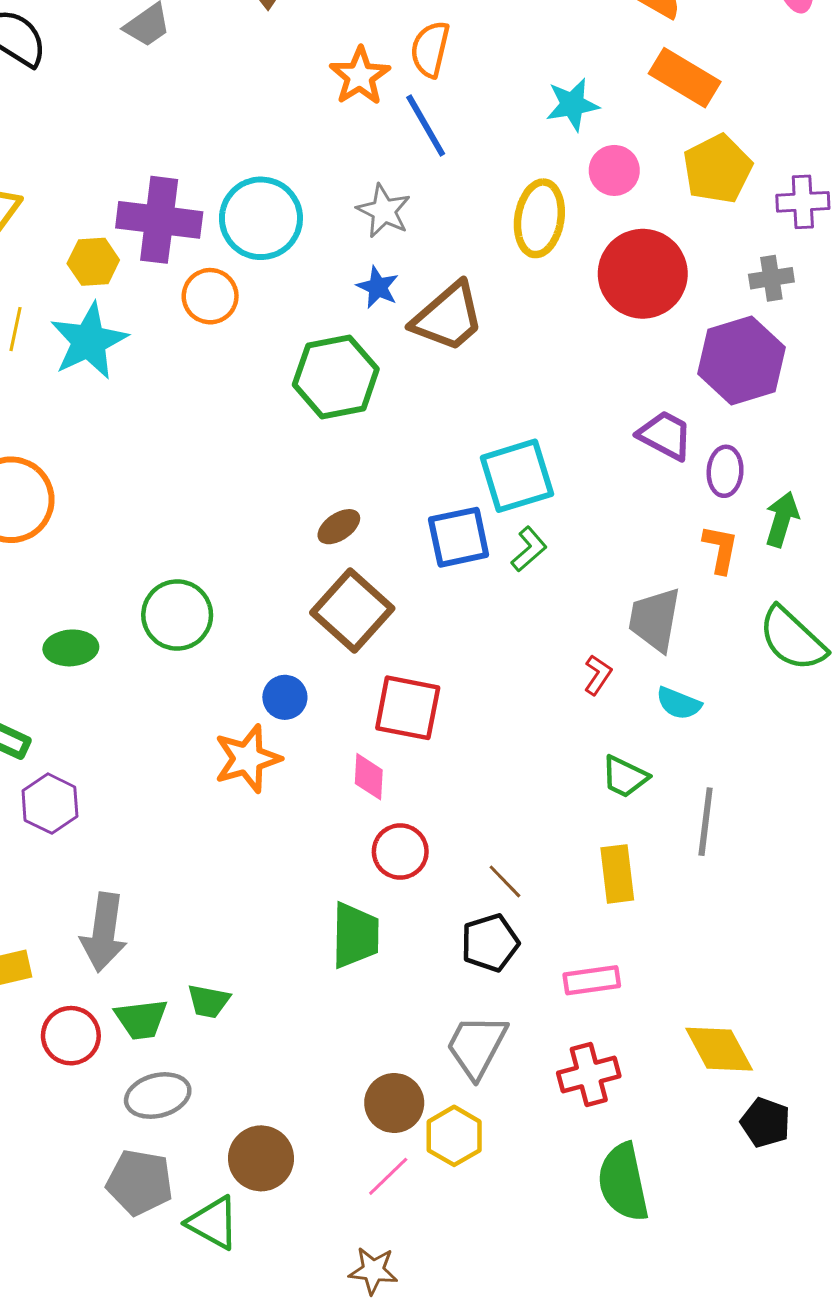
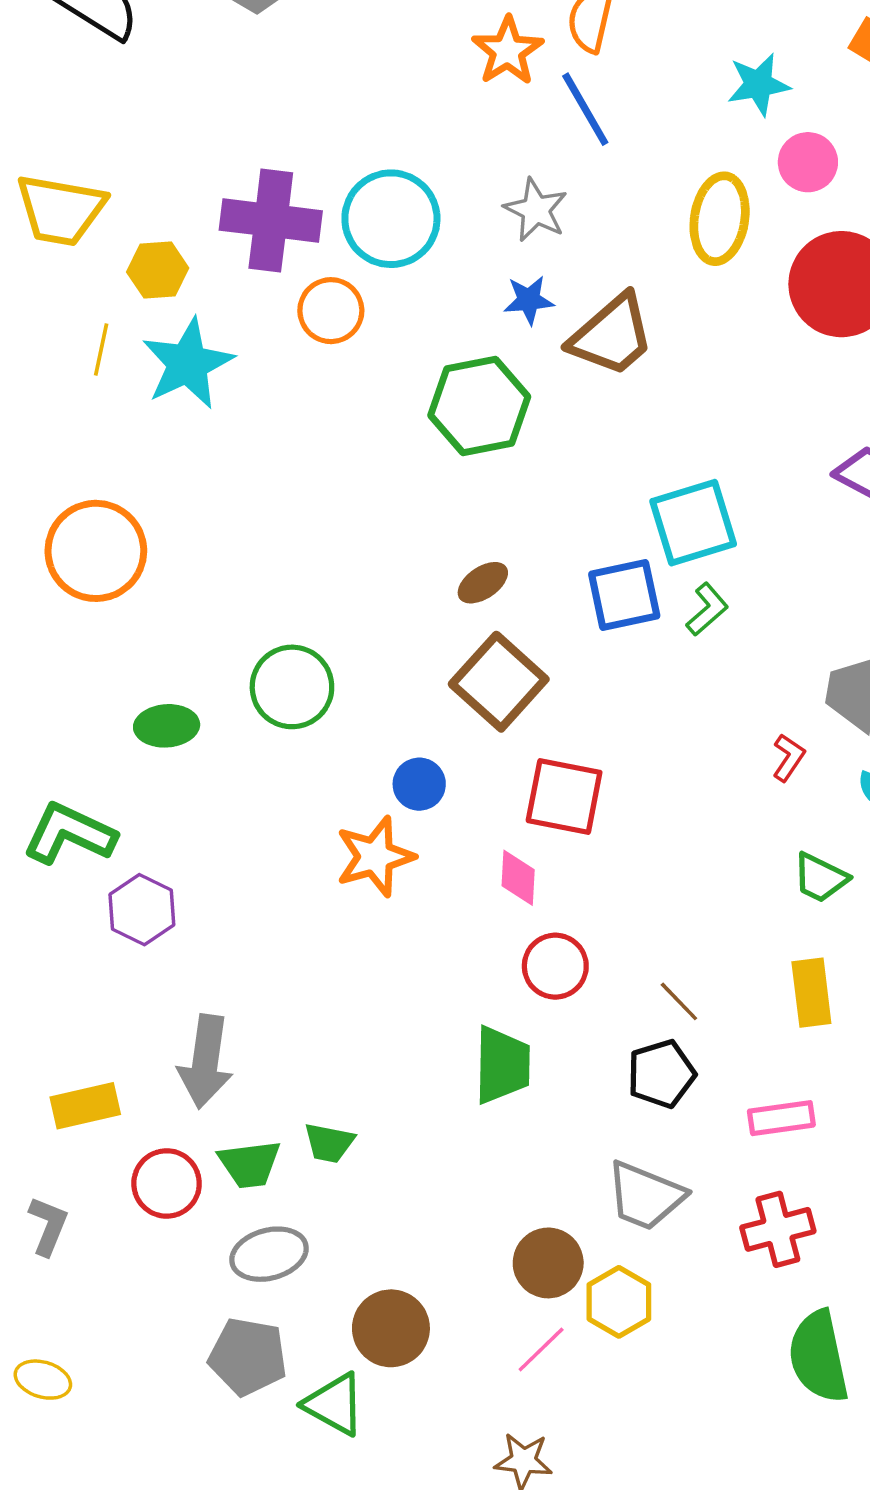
yellow hexagon: (93, 262) -> (158, 270), moved
blue star: (378, 287) -> (529, 300), turned -30
gray trapezoid: (477, 1046) -> (645, 1196), turned -96

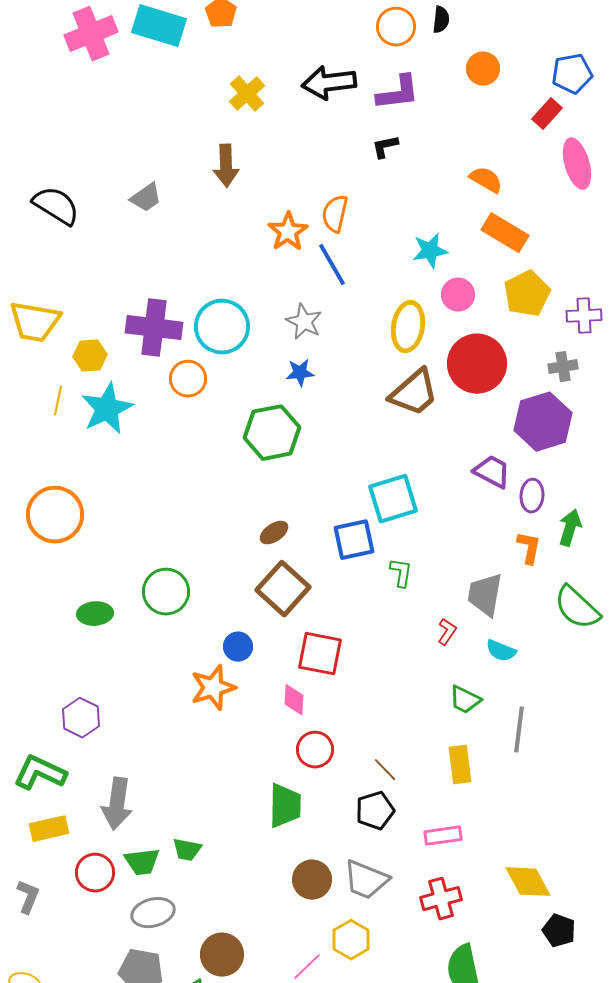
brown trapezoid: (612, 335) -> (414, 393), moved
green L-shape: (707, 609) -> (401, 573), moved, turned -40
green L-shape: (69, 834) -> (40, 773), moved
brown circle: (548, 1263) -> (312, 880), moved

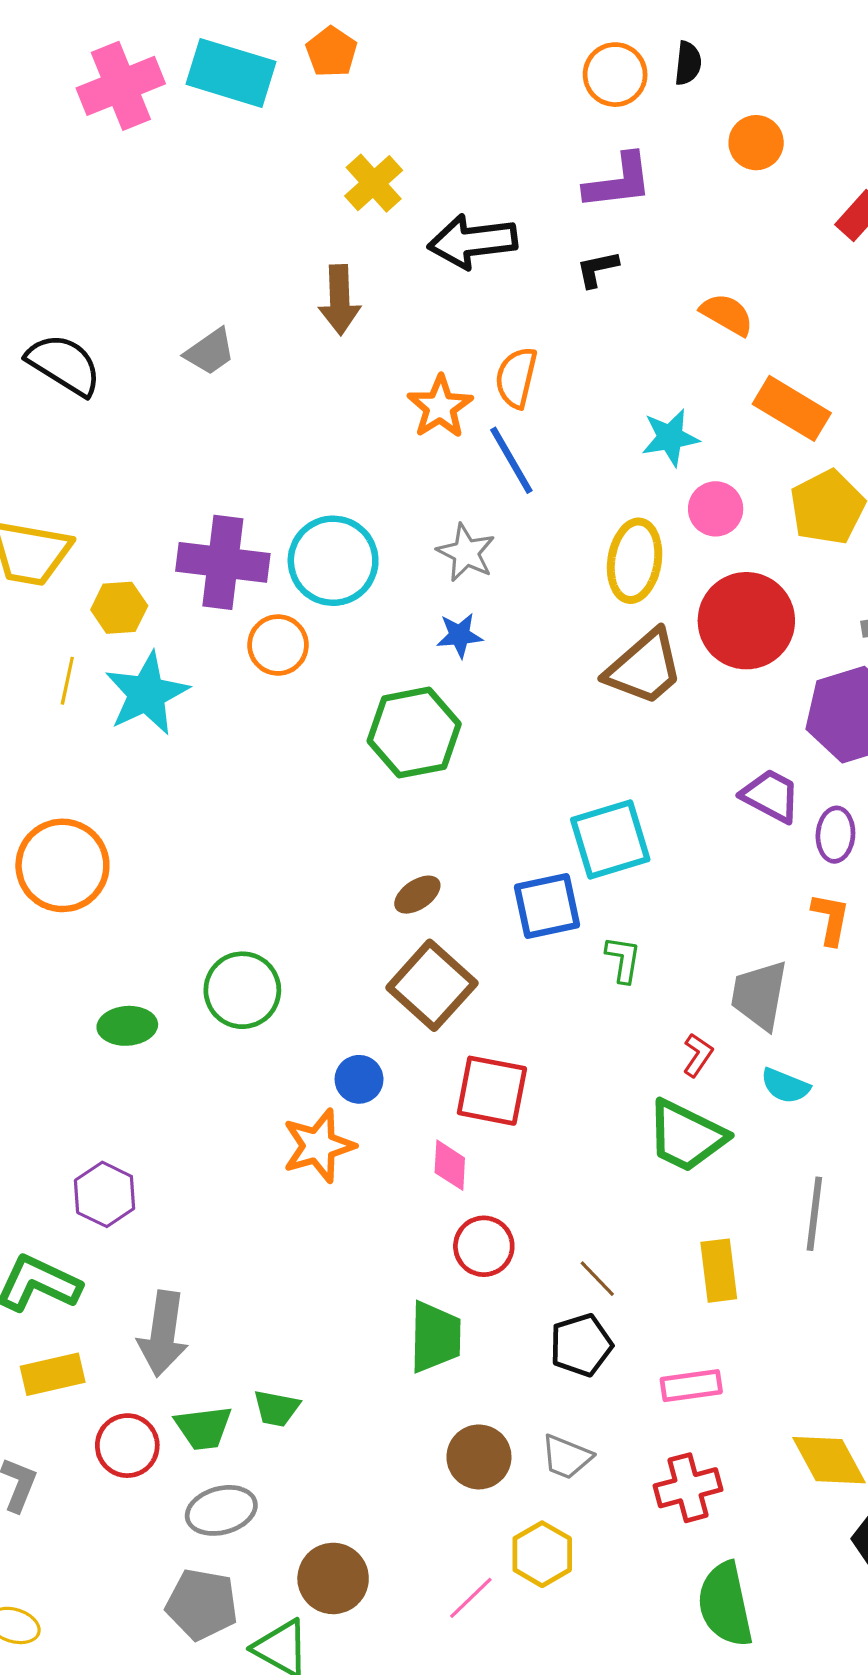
black arrow: (329, 83) -> (472, 241), moved
orange semicircle: (486, 180) -> (727, 314), moved
green trapezoid: (465, 700) -> (686, 1136), moved, size x1.6
gray trapezoid: (366, 880) -> (566, 1457), size x0.7

